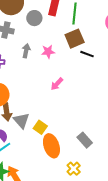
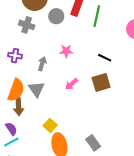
brown square: (75, 39) -> (101, 82), moved
gray arrow: (26, 51) -> (42, 64), moved
gray triangle: (21, 121) -> (36, 89), moved

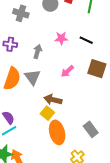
black line: (105, 58) -> (86, 40), moved
brown square: (101, 82) -> (97, 69), turned 36
brown arrow: (19, 107) -> (53, 100), moved, turned 108

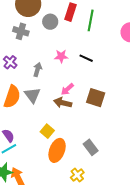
purple cross: (10, 44) -> (10, 62), turned 32
brown square: (97, 69) -> (96, 98), moved
brown arrow: (53, 100) -> (63, 103), moved
orange ellipse: (57, 132) -> (57, 150), turned 35

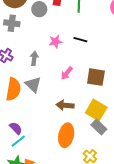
brown arrow: (63, 103) -> (65, 105), moved
yellow square: (47, 131) -> (96, 110), moved, size x1.5

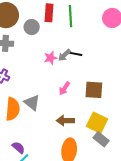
gray arrow: (34, 58) -> (64, 55), moved, turned -136

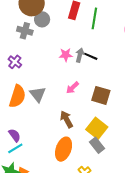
gray circle: (32, 27) -> (42, 19), moved
gray arrow: (64, 55) -> (80, 55), turned 136
brown arrow: (65, 121) -> (66, 119), turned 48

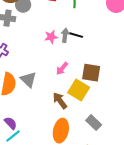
yellow square: (97, 128) -> (79, 90), moved

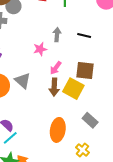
black line: (76, 35) -> (84, 35), moved
pink star: (51, 37) -> (40, 49), moved
brown arrow: (60, 101) -> (54, 87), moved, turned -138

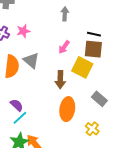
black line: (84, 35) -> (94, 34), moved
pink star: (40, 49) -> (23, 31), moved
brown arrow: (54, 87) -> (60, 80), moved

